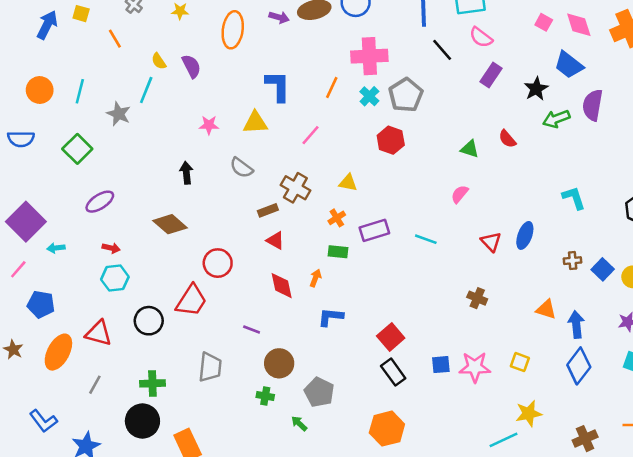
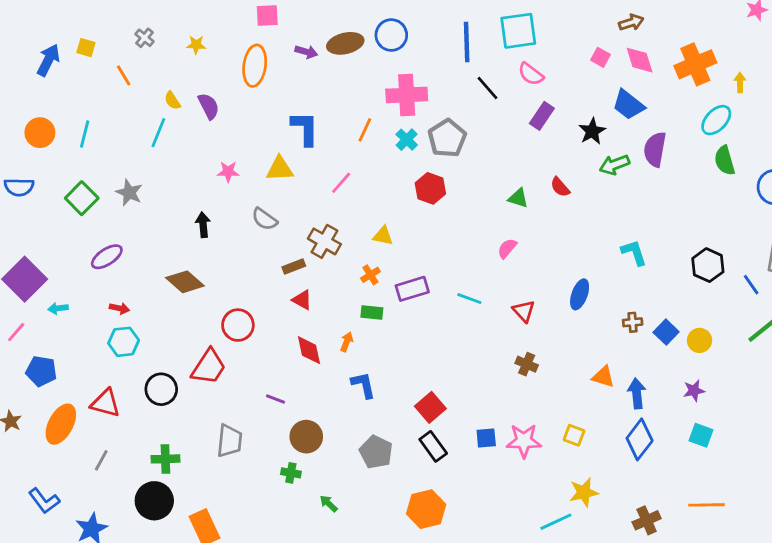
gray star: (119, 114) -> (129, 193), moved
red triangle: (491, 242) -> (524, 311), moved
blue L-shape: (331, 317) -> (363, 385), turned 72
gray pentagon: (319, 392) -> (376, 452), moved

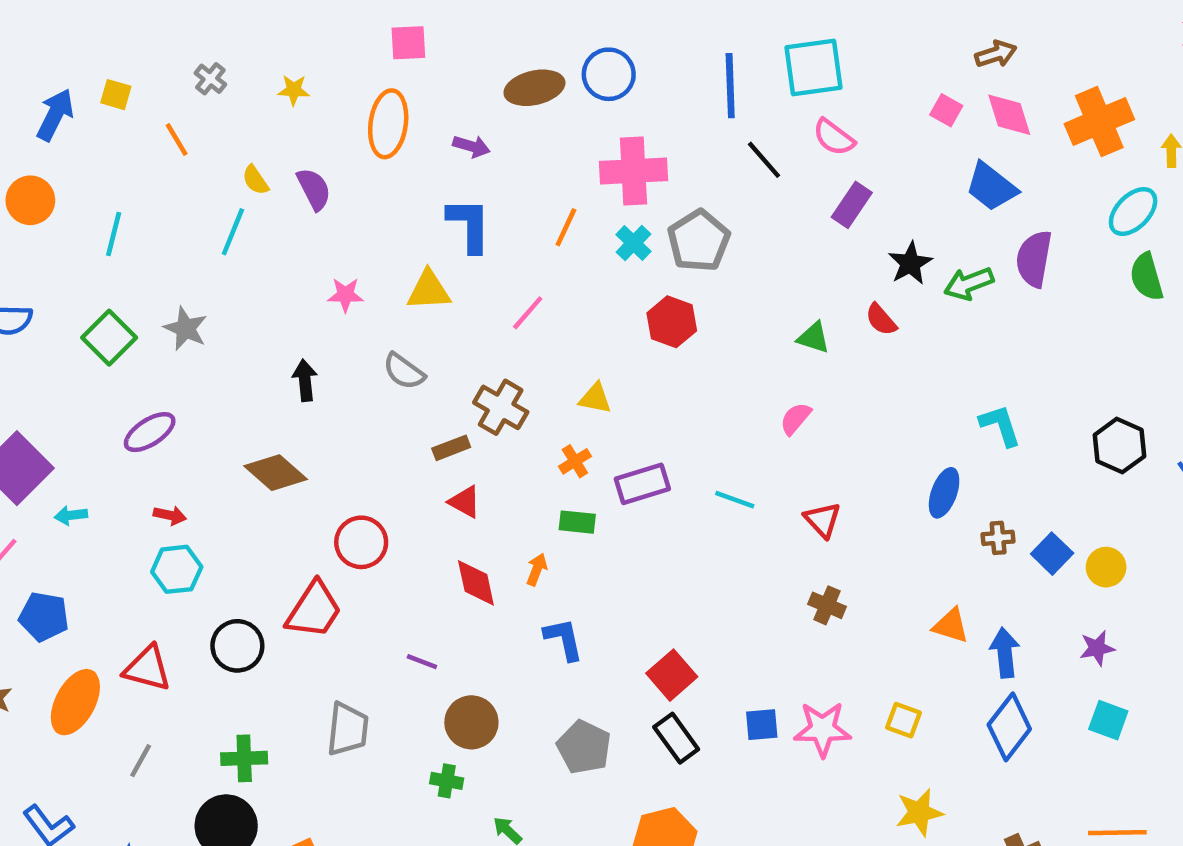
purple arrow: (306, 52) -> (471, 146), moved
black star: (592, 131) -> (910, 263), moved
orange circle: (40, 133) -> (30, 200), moved
blue ellipse: (580, 294) -> (944, 493), moved

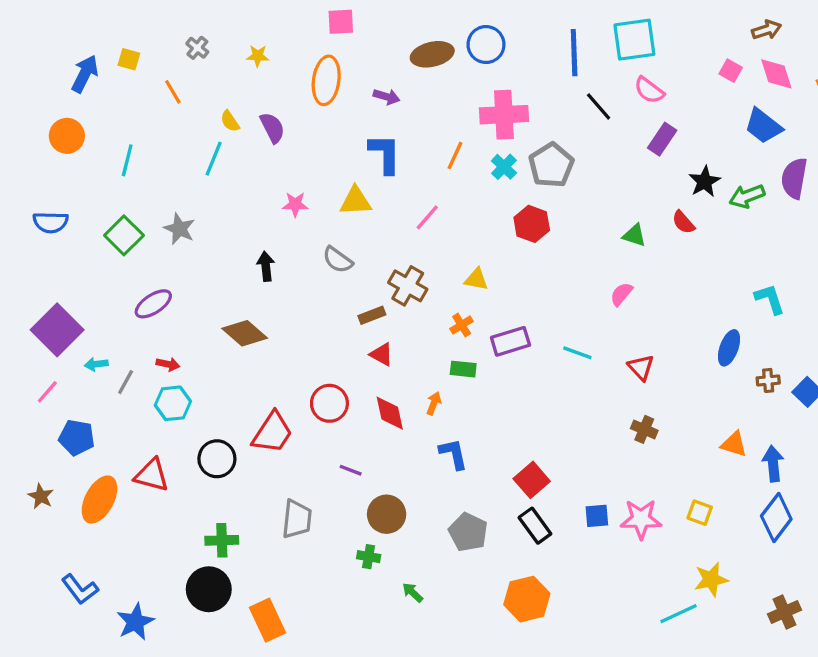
red circle: (361, 542) -> (329, 403), moved
gray line: (141, 761) -> (126, 382), moved

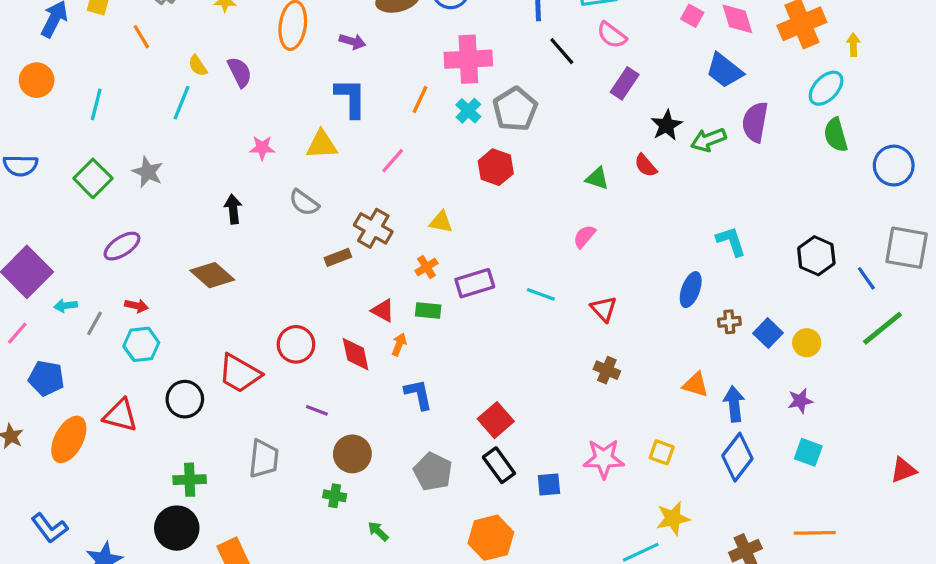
red triangle: (382, 354) -> (383, 311), moved
red trapezoid: (272, 433) -> (240, 373), turned 87
blue square: (597, 516) -> (549, 485), moved

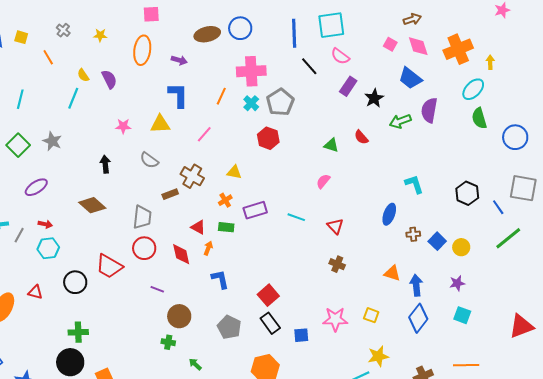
black star: (667, 125) -> (374, 98), moved
red triangle: (120, 415) -> (35, 292), size x0.7
gray trapezoid: (264, 459) -> (142, 217), moved
red triangle: (903, 470) -> (521, 326), size x1.5

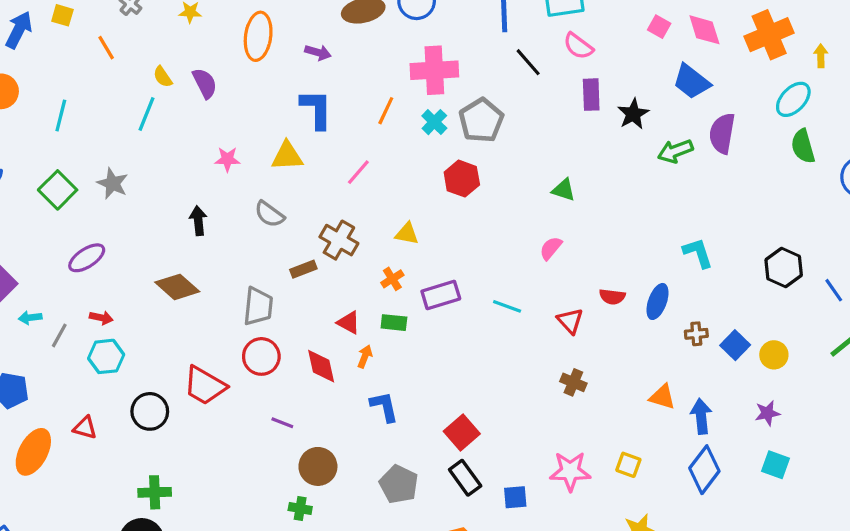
purple rectangle: (348, 86) -> (591, 95), turned -36
red semicircle: (361, 137) -> (612, 297), moved, turned -42

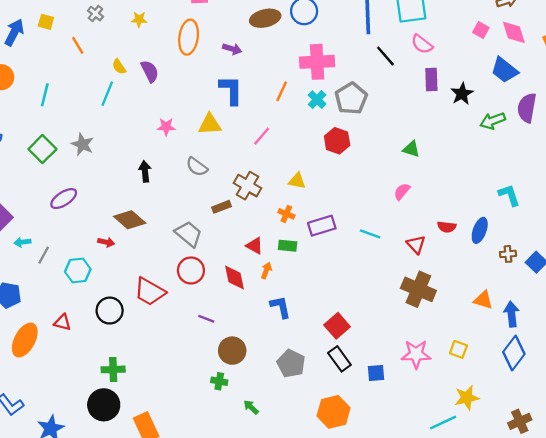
orange cross: (392, 279) -> (286, 214), turned -35
gray trapezoid: (258, 306) -> (189, 234), turned -56
red arrow: (101, 318) -> (106, 242), moved
brown cross: (573, 382) -> (418, 289), size x1.8

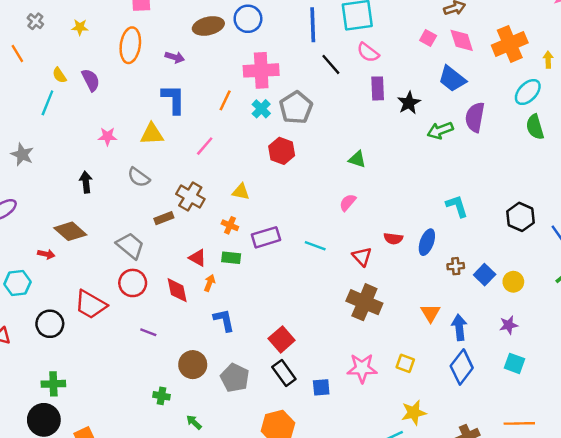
orange triangle: (483, 300) -> (430, 313), turned 42
brown circle: (232, 351) -> (193, 365), moved

